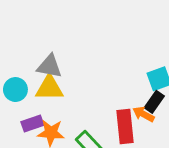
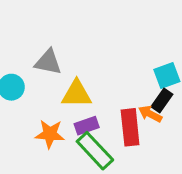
yellow triangle: (49, 88) -> (77, 94), moved
purple rectangle: (32, 123) -> (87, 126), moved

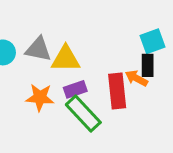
gray triangle: (48, 62) -> (38, 49), moved
black rectangle: (162, 101) -> (148, 65), turned -35

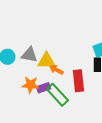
orange arrow: (136, 78) -> (56, 70), moved
purple rectangle: (75, 89) -> (43, 88), moved

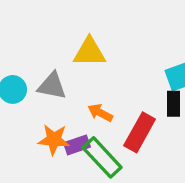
yellow triangle: (46, 61) -> (89, 52), moved
red rectangle: (78, 81) -> (140, 132), turned 35

